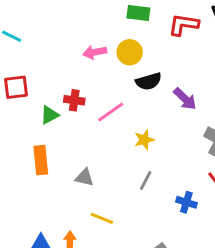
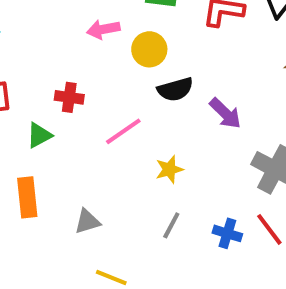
pink arrow: (95, 52) -> (103, 29), moved
red cross: (74, 100) -> (69, 97), moved
gray triangle: (84, 178) -> (87, 221), turned -30
blue cross: (186, 202) -> (227, 233), moved

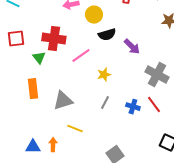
red cross: (69, 97) -> (54, 39), size x1.6
green triangle: (39, 135) -> (39, 58), turned -40
gray triangle: (87, 221) -> (63, 101), size x1.5

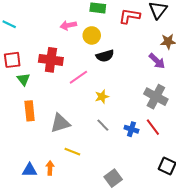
purple arrow: (132, 47) -> (157, 61), moved
green triangle: (39, 58) -> (23, 79), moved
gray line: (105, 103) -> (103, 125), turned -72

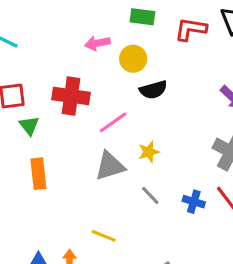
gray triangle: (60, 123) -> (110, 166), moved

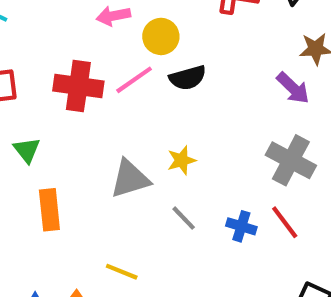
pink line: (113, 122) -> (134, 80), moved
green triangle: (29, 126) -> (27, 150), moved
orange rectangle: (38, 174) -> (49, 210), moved

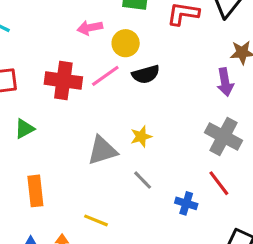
purple arrow: (293, 88) -> (225, 82), turned 36
green triangle: (27, 150) -> (25, 129), turned 40
orange rectangle: (49, 210) -> (35, 191), moved
blue cross: (241, 226) -> (186, 203), moved

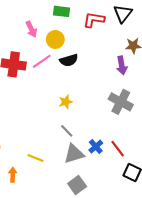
pink arrow: (90, 28) -> (31, 29), turned -105
gray triangle: (102, 150) -> (74, 154), moved
red line: (219, 183) -> (118, 149), moved
blue cross: (186, 203) -> (96, 147), turned 32

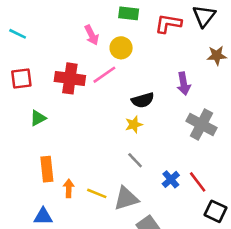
black semicircle: (69, 60) -> (143, 100), moved
purple arrow: (122, 65) -> (184, 84), moved
gray triangle: (74, 154) -> (126, 199), moved
orange arrow: (13, 175) -> (69, 188), moved

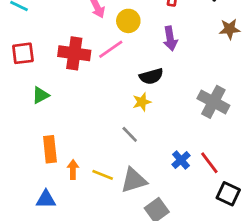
purple arrow: (184, 84) -> (170, 38), moved
gray line: (135, 160) -> (130, 134), moved

